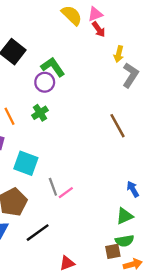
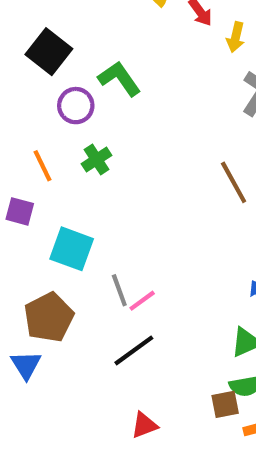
yellow arrow: (119, 54) -> (236, 37), moved
purple circle: (45, 82) -> (76, 106), moved
black line: (38, 233) -> (134, 350), moved

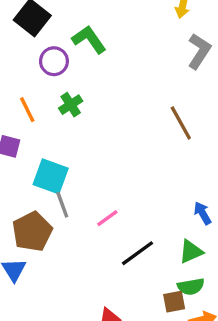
gray line: (119, 290) -> (62, 205), moved
black line: (134, 350) -> (137, 253), moved

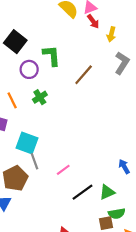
green L-shape: (89, 40) -> (52, 56), turned 30
brown line: (181, 123) -> (84, 75), moved, turned 70
green triangle: (191, 252) -> (107, 192), moved

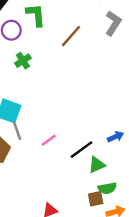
blue arrow: (124, 167) -> (115, 137), turned 96
black line: (83, 192) -> (82, 150), moved

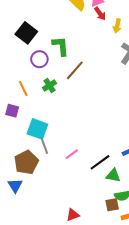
brown line: (71, 36) -> (75, 70), moved
green triangle: (97, 165) -> (113, 175), turned 35

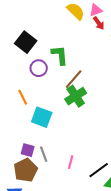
green cross: (50, 85) -> (76, 96), moved, size x1.5
purple square: (12, 111) -> (28, 150), moved
cyan square: (37, 129) -> (42, 117), moved
pink line: (72, 154) -> (71, 162), turned -40

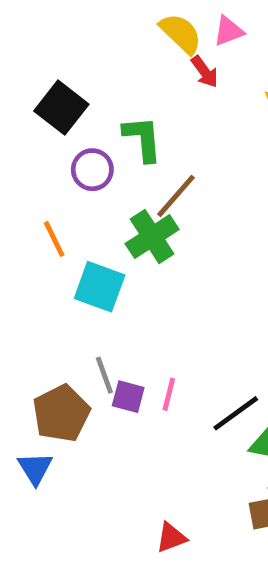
red arrow: (99, 23) -> (205, 72), moved
green cross: (76, 96) -> (152, 237), moved
purple square: (28, 150) -> (128, 397), moved

